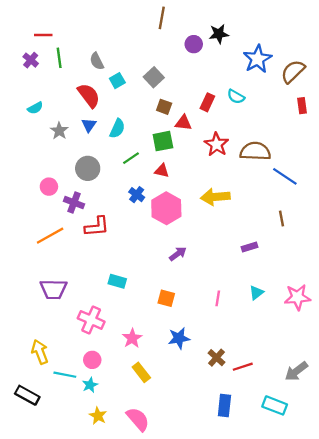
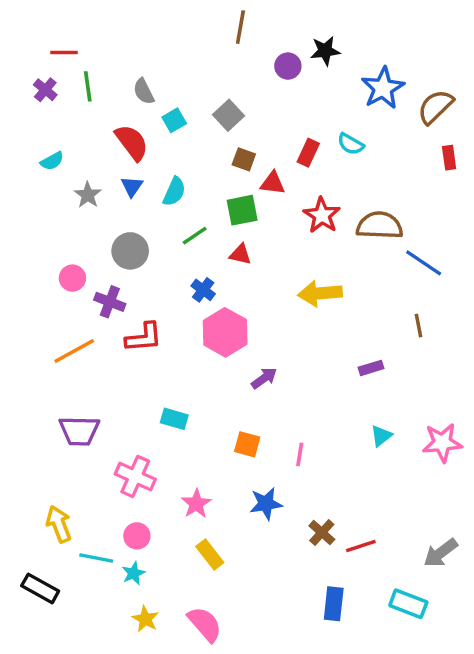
pink hexagon: (166, 208) -> (225, 332), moved
pink line: (218, 298) -> (300, 454), moved

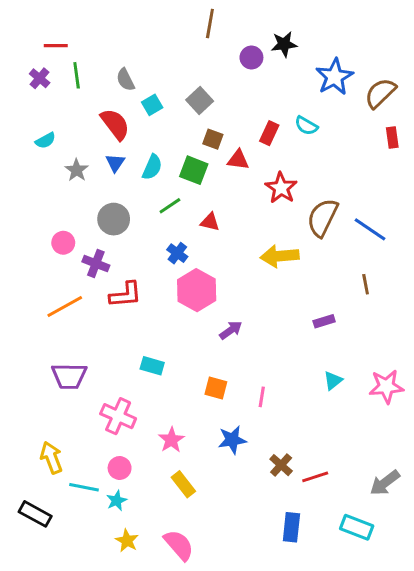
green square: (242, 210) -> (194, 170), moved, turned 32
brown semicircle: (379, 225) -> (323, 218), moved, turned -66

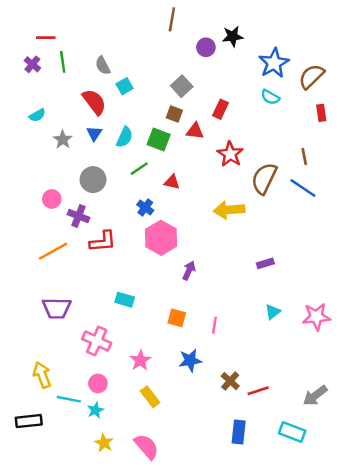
gray square: (200, 100) -> (182, 86), moved
cyan semicircle: (306, 126) -> (270, 97), moved
brown line: (366, 284) -> (304, 157), moved
purple arrow: (231, 330) -> (189, 271), turned -30
black rectangle: (35, 514) -> (29, 421), turned -35

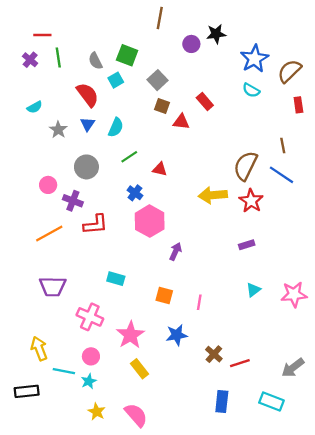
gray square: (182, 86) -> (158, 80), moved
red rectangle: (220, 109) -> (205, 102), turned -66
green square: (159, 140) -> (127, 55), moved
red star: (230, 154) -> (251, 201), moved
pink star: (140, 360) -> (130, 335), size x1.4

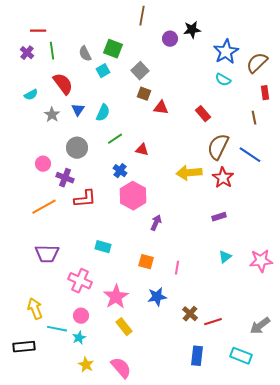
red semicircle: (88, 95) -> (63, 84), moved
red rectangle: (205, 102) -> (203, 114), moved
brown line: (283, 145) -> (254, 118), moved

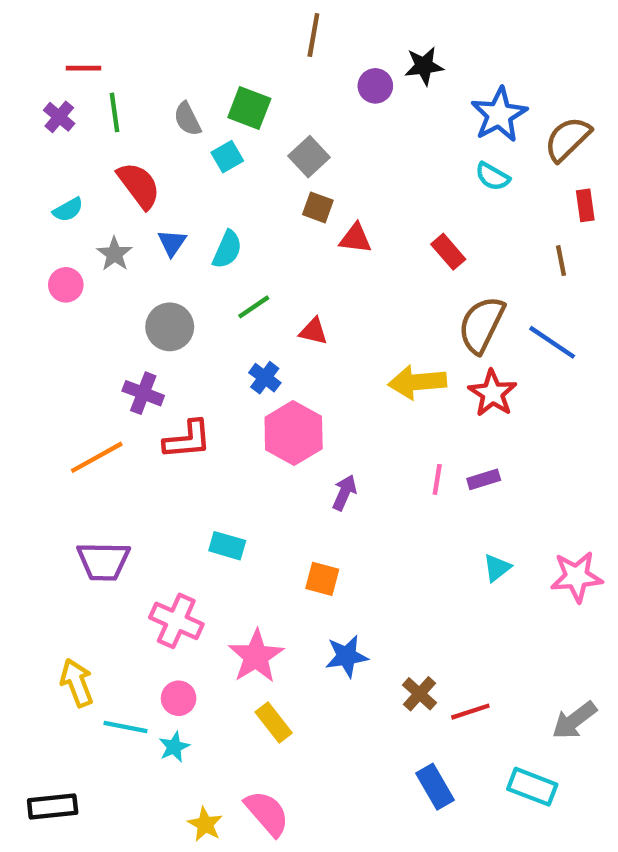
pink circle: (43, 164) -> (66, 285), moved
pink line: (177, 268) -> (437, 479), moved
black rectangle: (24, 347) -> (53, 807), moved
blue rectangle: (197, 356) -> (435, 787), turned -36
yellow star: (86, 365) -> (205, 824), moved

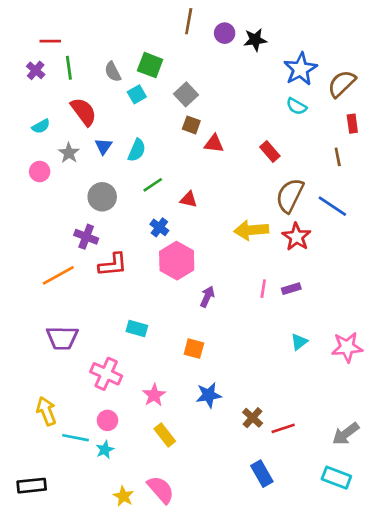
purple circle: (375, 86) -> (225, 33), moved
pink star: (256, 656) -> (154, 395), size x0.7
cyan rectangle: (532, 787) -> (336, 478), moved

